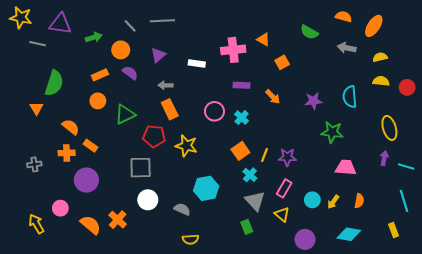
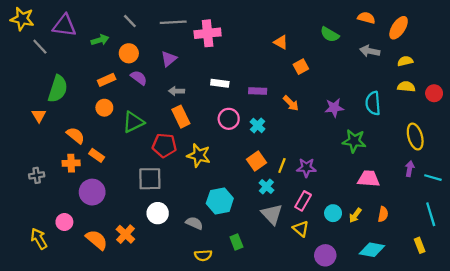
gray line: (130, 26) -> (130, 21), moved
gray line: (37, 44) -> (40, 47), turned 35
pink cross: (233, 50) -> (208, 33), moved
white rectangle: (197, 63) -> (220, 83), moved
green rectangle: (247, 227) -> (236, 242), moved

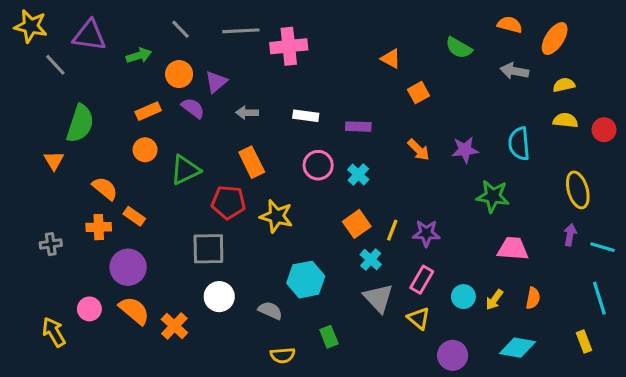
purple triangle: (169, 59) -> (216, 82), moved
gray arrow: (177, 91) -> (247, 113), moved
orange arrow: (291, 103) -> (419, 150), moved
orange semicircle: (97, 240) -> (134, 310), moved

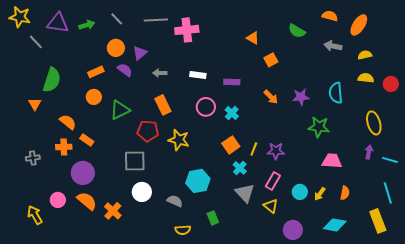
green arrow: (139, 56) -> (87, 25), moved
yellow rectangle: (584, 341) -> (378, 221), size x1.6

